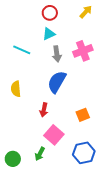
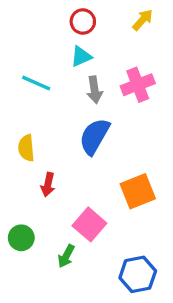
red arrow: (44, 110) -> (48, 185), moved
orange square: (83, 115) -> (138, 191), size x1.5
blue hexagon: (84, 153) -> (138, 274), moved
green circle: (13, 159) -> (21, 238), moved

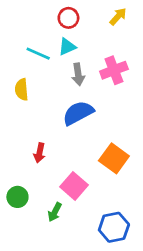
cyan line: (36, 83) -> (38, 54), moved
blue semicircle: (94, 136) -> (78, 113), turned 32
yellow semicircle: (26, 148) -> (22, 90), moved
orange square: (138, 191) -> (114, 158), turned -32

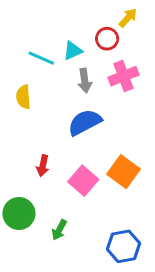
red circle: (68, 18) -> (107, 39), moved
pink square: (74, 186) -> (83, 181), moved
green circle: (17, 197) -> (19, 213), size x1.4

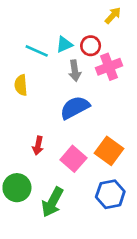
red circle: (107, 39) -> (91, 46), moved
green arrow: (59, 230) -> (52, 202), size x1.6
blue hexagon: (124, 246) -> (110, 194), moved

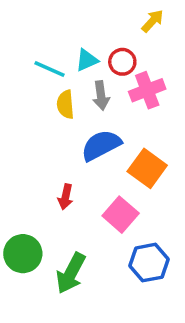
yellow semicircle: (21, 85) -> (65, 104), moved
red arrow: (38, 146) -> (65, 197), moved
orange square: (109, 151) -> (147, 168), moved
pink square: (73, 159) -> (121, 215), moved

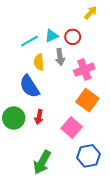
cyan line: (50, 69) -> (29, 41), turned -54
pink cross: (147, 90) -> (84, 70), moved
blue semicircle: (101, 145) -> (29, 86), moved, turned -95
green circle: (23, 254) -> (14, 118), moved

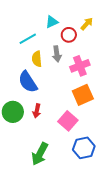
yellow arrow: (91, 13) -> (87, 24), moved
cyan triangle: (52, 36) -> (52, 22), moved
orange square: (87, 100) -> (83, 95), turned 30

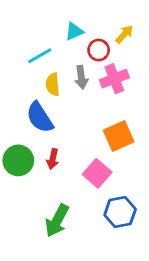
pink cross: (80, 66) -> (114, 79), moved

